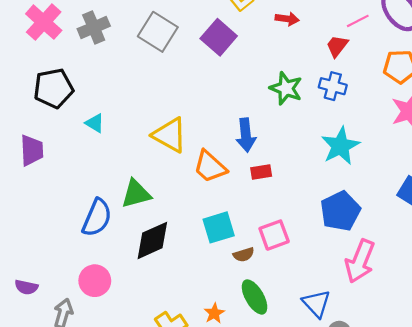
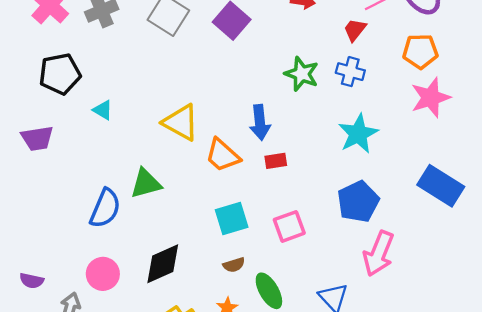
purple trapezoid: (32, 150) -> (37, 138), turned 84
black diamond: (152, 240) -> (163, 264), moved
brown semicircle: (244, 255) -> (234, 265), moved

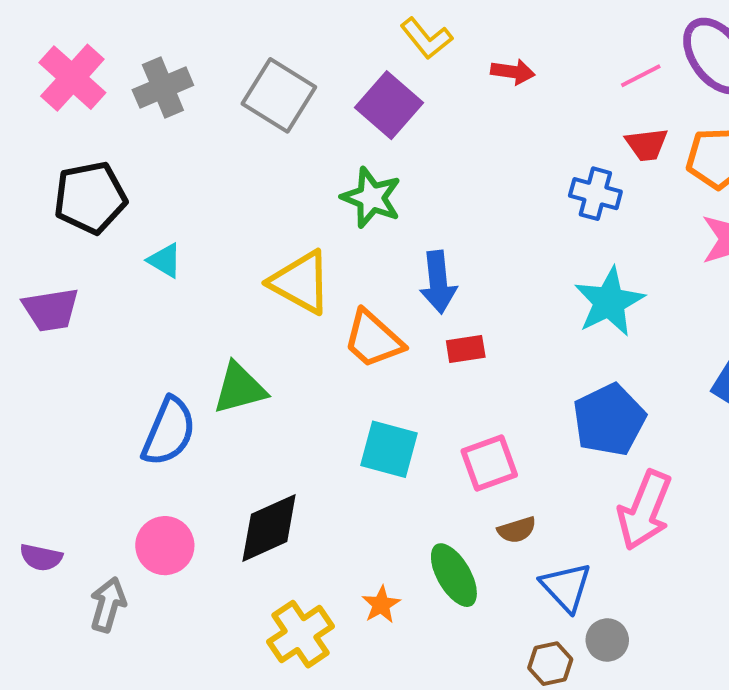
red trapezoid: (355, 30) -> (647, 145), moved, turned -135
green star: (302, 74) -> (371, 198), moved
cyan square: (232, 219) -> (389, 449), turned 32
brown semicircle: (234, 265) -> (517, 530), moved

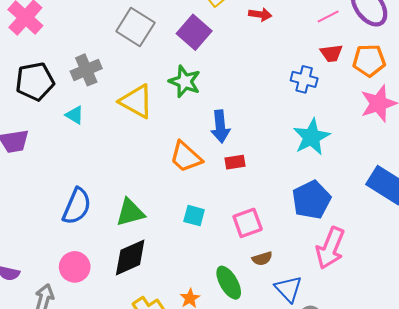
gray cross: (163, 87) -> (86, 70), moved
yellow triangle: (301, 282) -> (136, 101), moved
green triangle: (240, 388) -> (130, 212), moved
cyan square: (389, 449) -> (194, 216), size x0.7

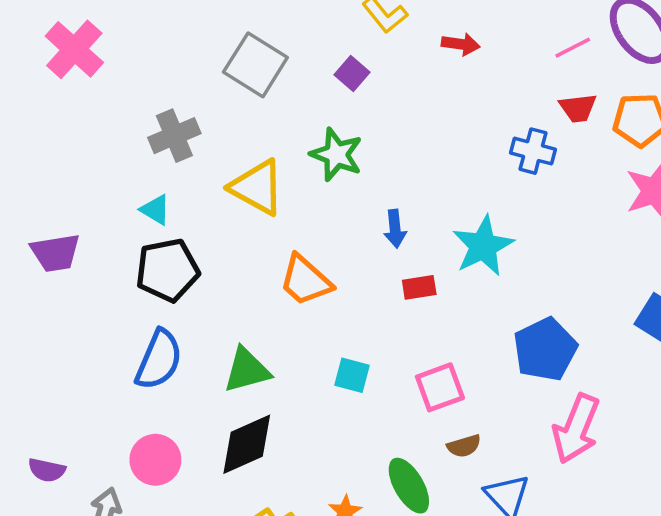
purple square: (194, 32) -> (352, 73), size x0.6
black pentagon: (35, 81) -> (167, 270), moved
blue arrow: (220, 127) -> (395, 229), size x0.7
cyan star: (311, 137) -> (483, 246), moved
orange trapezoid: (186, 157) -> (305, 280), moved

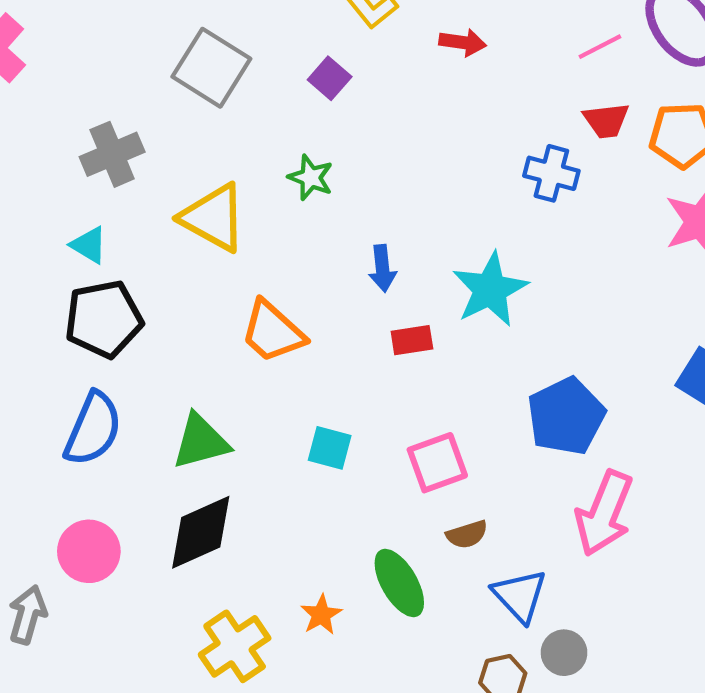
green star: (336, 155) -> (311, 178), size x0.7

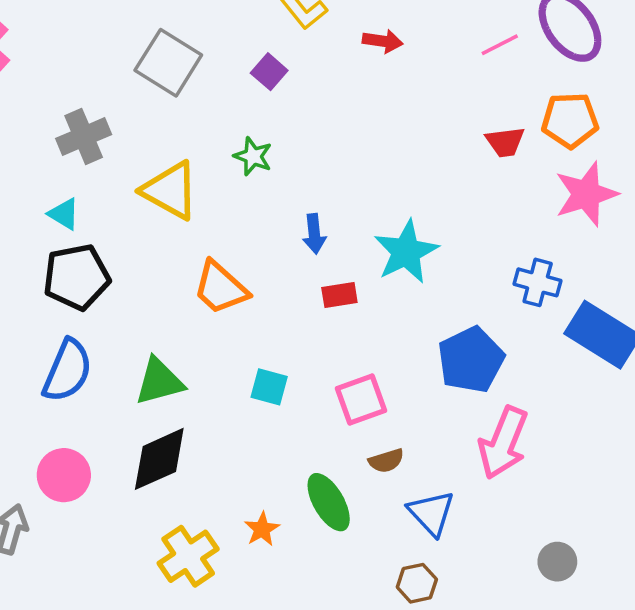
red trapezoid: (606, 121) -> (505, 142), moved
blue cross: (551, 173) -> (538, 282), moved
gray circle: (564, 653) -> (557, 562), moved

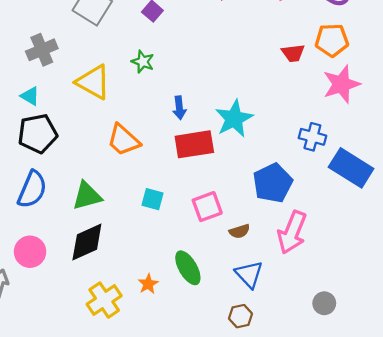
red rectangle: (339, 295) -> (194, 144), size x1.8
brown semicircle: (386, 461) -> (239, 231), moved

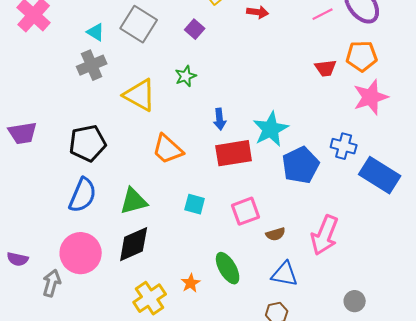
green star: (143, 62) -> (186, 76), turned 30
cyan triangle: (30, 96) -> (96, 32), moved
blue pentagon: (273, 183) -> (301, 165), moved
pink circle: (30, 252) -> (81, 253), size x1.4
blue triangle: (249, 274) -> (285, 274), turned -36

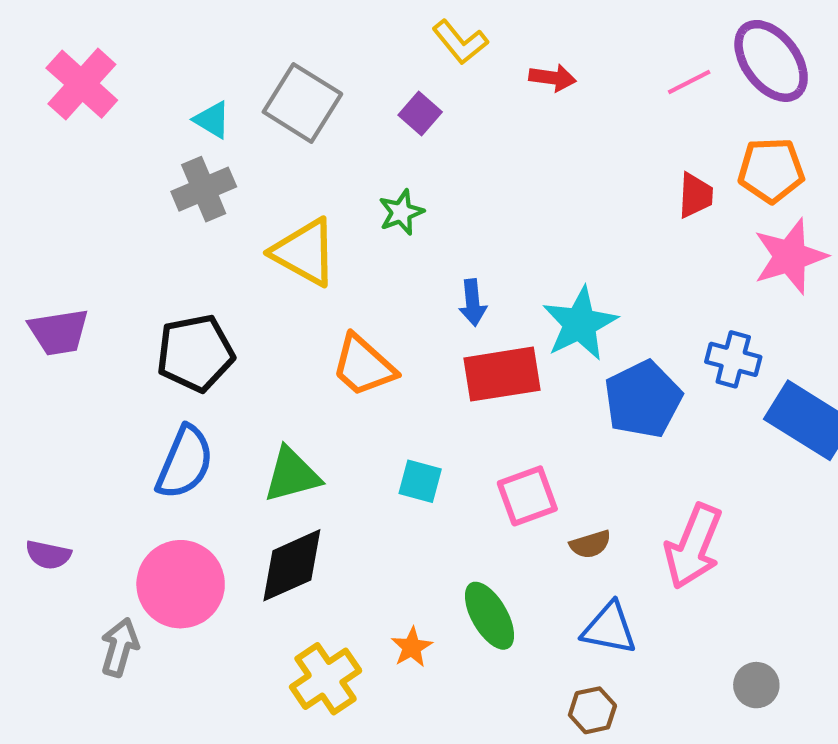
red trapezoid: (326, 68) -> (695, 195), turned -80
purple semicircle: (18, 259) -> (48, 555), moved

